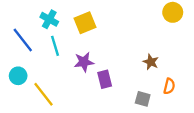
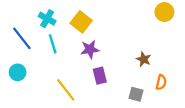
yellow square: (85, 23) -> (81, 22), turned -30
purple star: (84, 62) -> (90, 49), moved
yellow line: (43, 94) -> (66, 90), moved

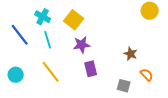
cyan circle: (18, 72) -> (16, 75), moved
orange semicircle: (161, 82) -> (147, 75), turned -56
yellow line: (66, 90) -> (51, 72), moved

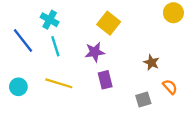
yellow square: (74, 20) -> (109, 23), moved
yellow line: (51, 72) -> (59, 83), turned -35
gray square: (124, 86) -> (143, 100), turned -32

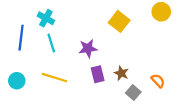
yellow square: (109, 23) -> (119, 21), moved
blue line: (23, 40) -> (21, 38), turned 45
brown star: (151, 62) -> (121, 73), moved
gray square: (143, 100) -> (133, 93), turned -32

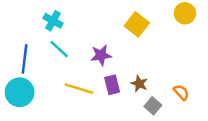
blue line: (21, 38) -> (25, 59), moved
cyan line: (51, 43) -> (59, 49), turned -30
yellow line: (55, 78) -> (79, 89), moved
cyan circle: (17, 81) -> (20, 92), size x1.5

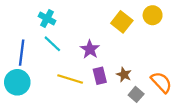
yellow circle: (185, 13) -> (153, 15), moved
purple star: (101, 55) -> (90, 49), turned -30
orange semicircle: (181, 92) -> (161, 82), size x1.5

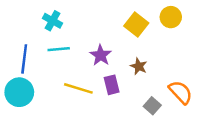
cyan line: (52, 44) -> (59, 49), turned -48
brown star: (124, 75) -> (139, 66), moved

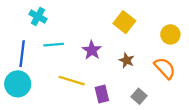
yellow circle: (171, 17) -> (170, 34), moved
cyan cross: (53, 21) -> (38, 17), moved
purple rectangle: (112, 85) -> (102, 94), moved
orange semicircle: (181, 92) -> (165, 68), moved

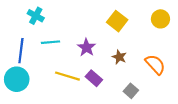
yellow circle: (170, 34) -> (160, 19), moved
purple rectangle: (102, 94) -> (94, 78), moved, turned -35

